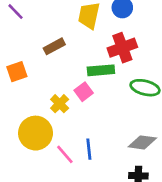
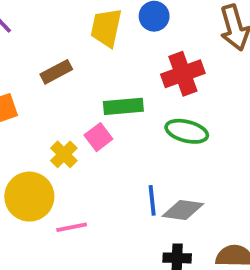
red cross: (122, 48) -> (183, 74), moved
blue line: (89, 149) -> (152, 200), moved
pink line: (65, 154) -> (72, 227), turned -60

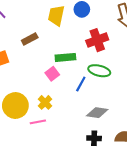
yellow cross: (64, 154) -> (45, 102), moved
blue line: (152, 200) -> (81, 84), moved, turned 35

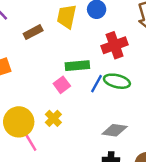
brown rectangle: (30, 39) -> (33, 32), moved
blue line: (81, 84) -> (97, 84), moved
pink line: (38, 122) -> (31, 142), moved, turned 70

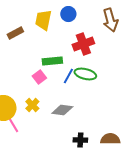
gray diamond: (115, 130) -> (62, 110), moved

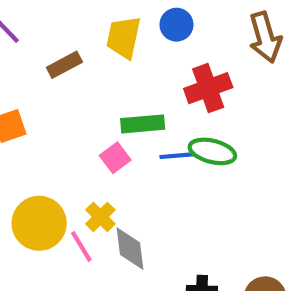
blue line: (68, 76) -> (176, 156), turned 56
gray diamond: (62, 110) -> (130, 249), moved, turned 75
pink line: (13, 125) -> (81, 246), moved

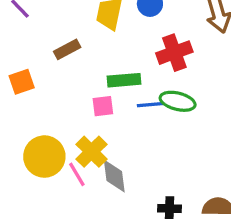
brown rectangle: (64, 65) -> (67, 49), moved
pink square: (115, 158) -> (103, 106), turned 30
yellow cross: (100, 217) -> (91, 152), size x1.4

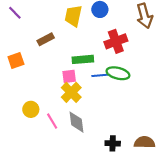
yellow cross: (91, 152) -> (71, 92), moved
yellow circle: (44, 157) -> (31, 109), size x0.6

